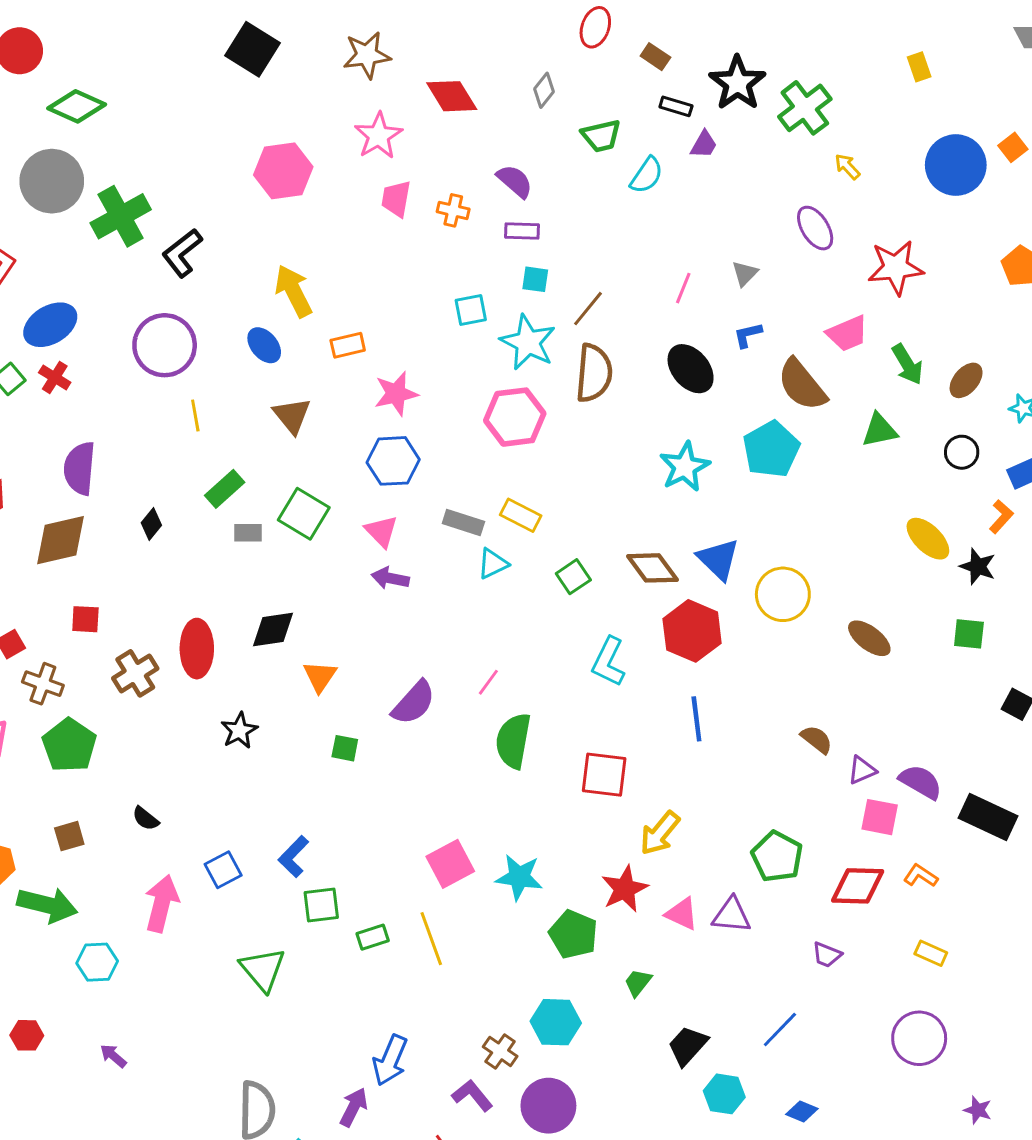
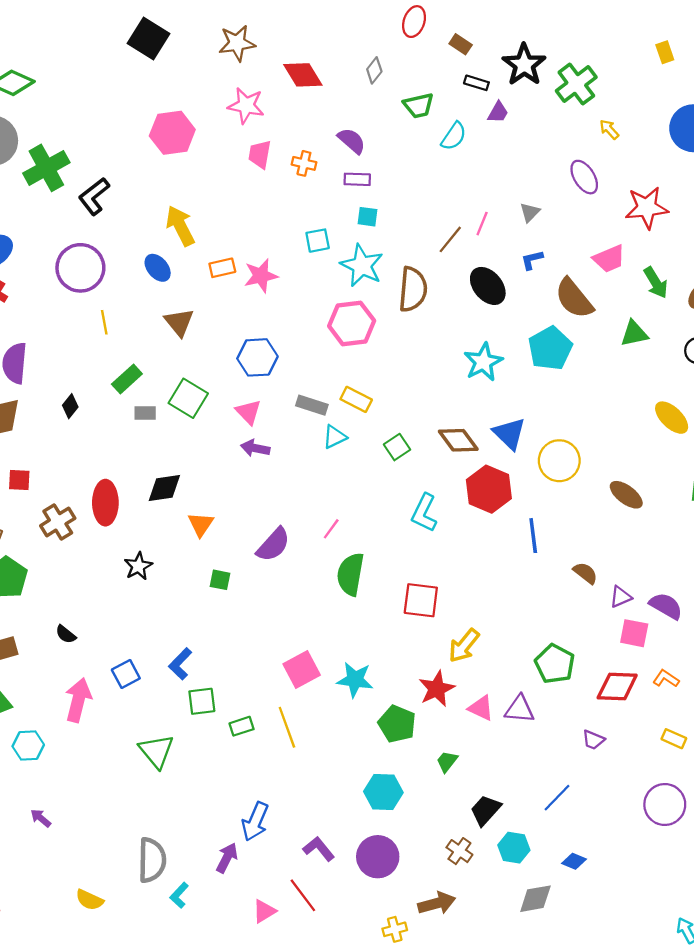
pink star: (378, 136) -> (246, 106), turned -30
brown line: (588, 309) -> (450, 239), moved
pink star: (396, 394) -> (261, 276), moved
blue line: (696, 719) -> (533, 536), moved
brown cross: (500, 1051) -> (459, 851), moved

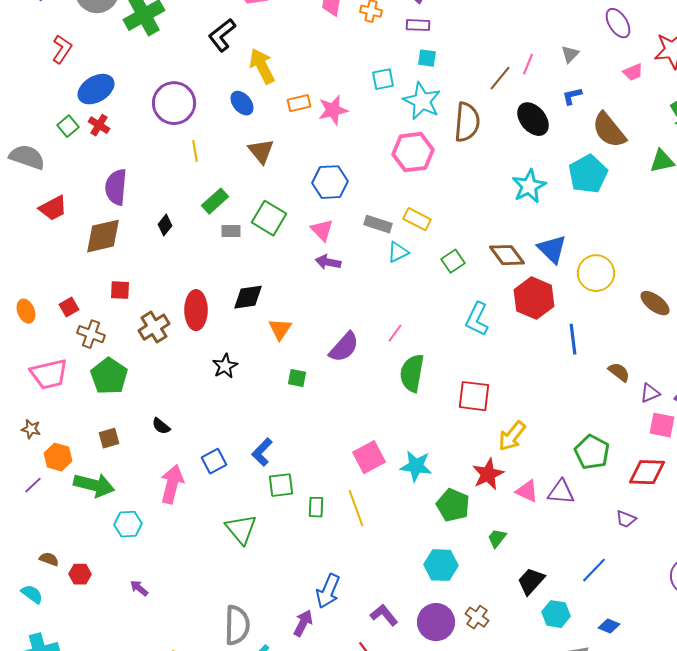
black L-shape: (94, 196) -> (222, 35), moved
pink trapezoid: (609, 259) -> (633, 72), moved, size x0.7
green rectangle: (242, 726) -> (316, 507), turned -70
brown cross: (459, 851) -> (477, 617), moved

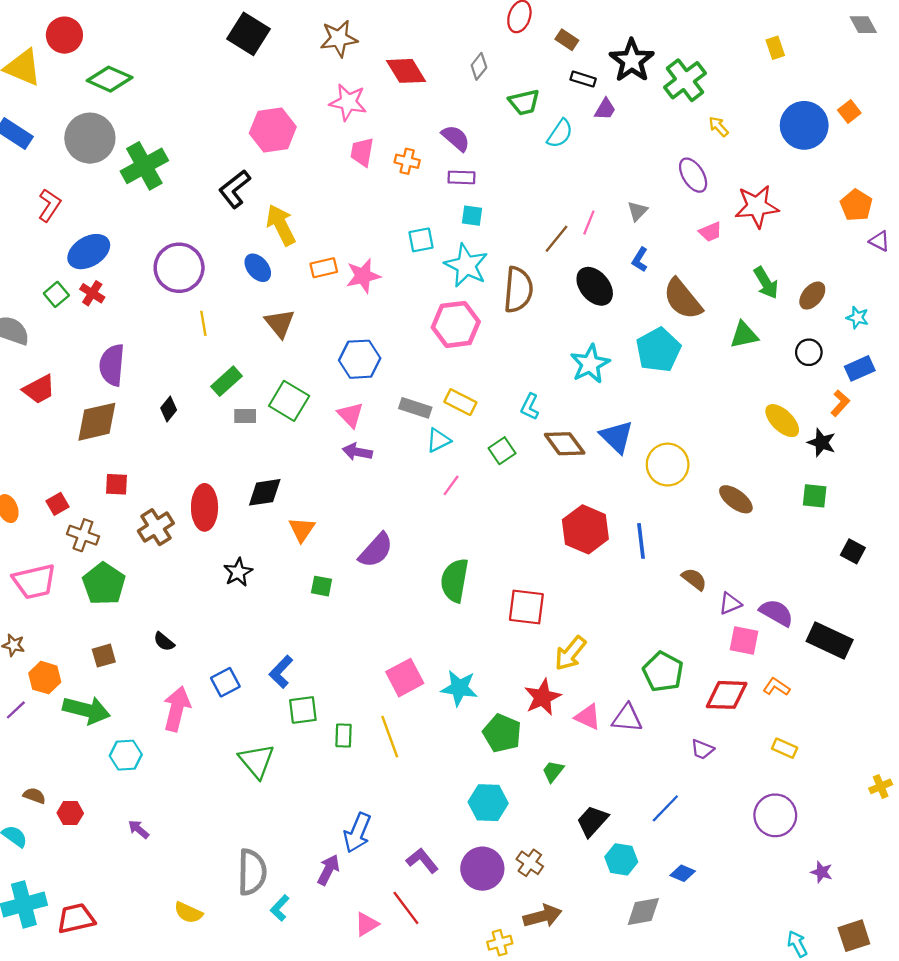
blue L-shape: (572, 96) -> (640, 260), turned -45
red hexagon: (534, 298) -> (585, 529), moved
cyan L-shape: (477, 319) -> (530, 407), moved, size x0.7
pink line: (395, 333) -> (451, 485), moved

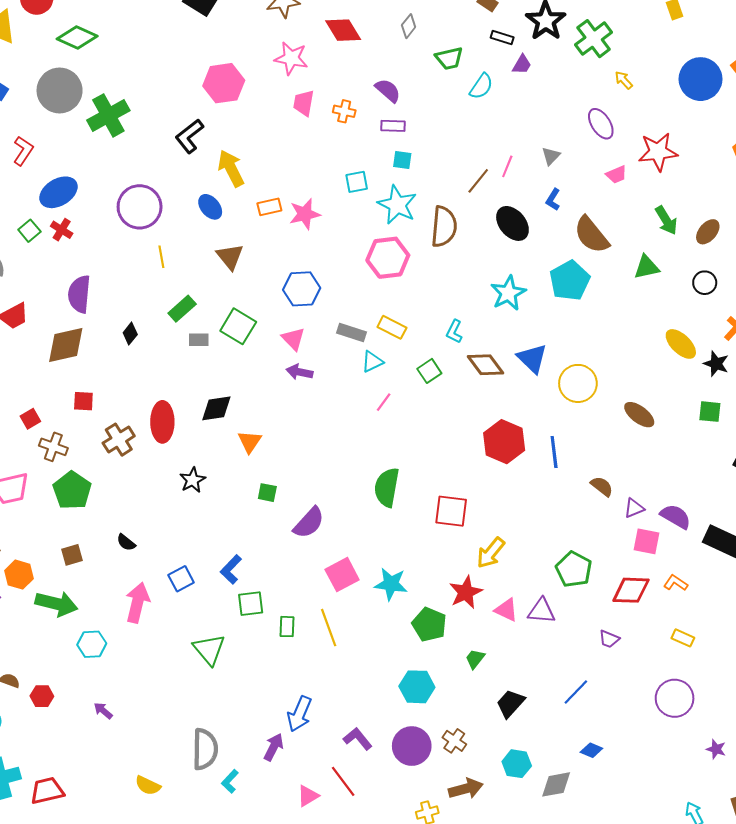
purple semicircle: (376, 550) -> (309, 523), moved
cyan hexagon: (621, 859) -> (517, 764), moved

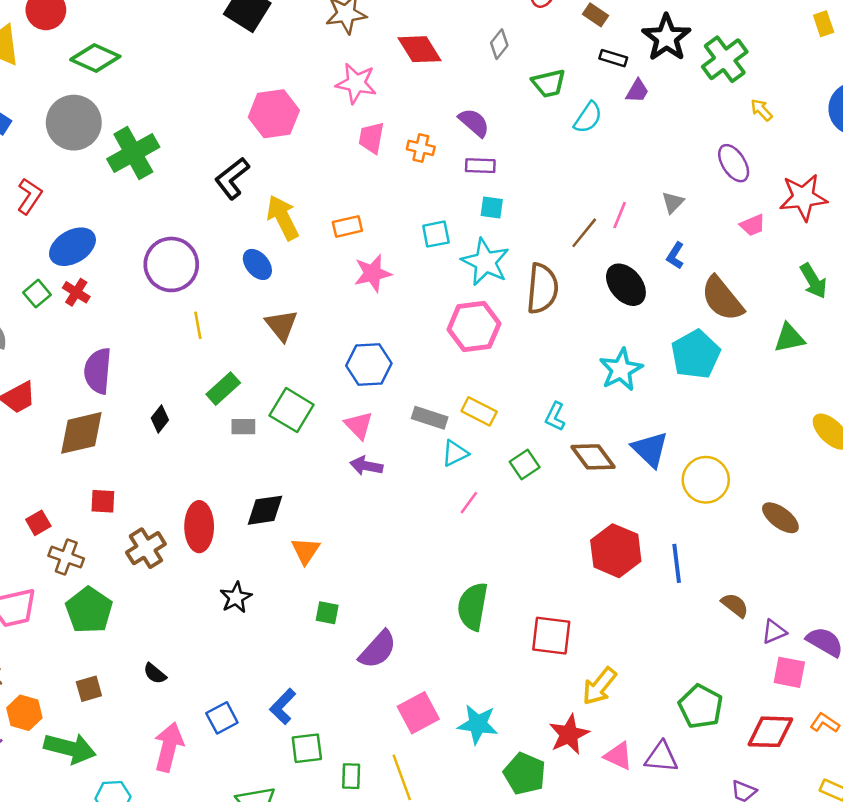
orange rectangle: (269, 207) -> (347, 226), moved

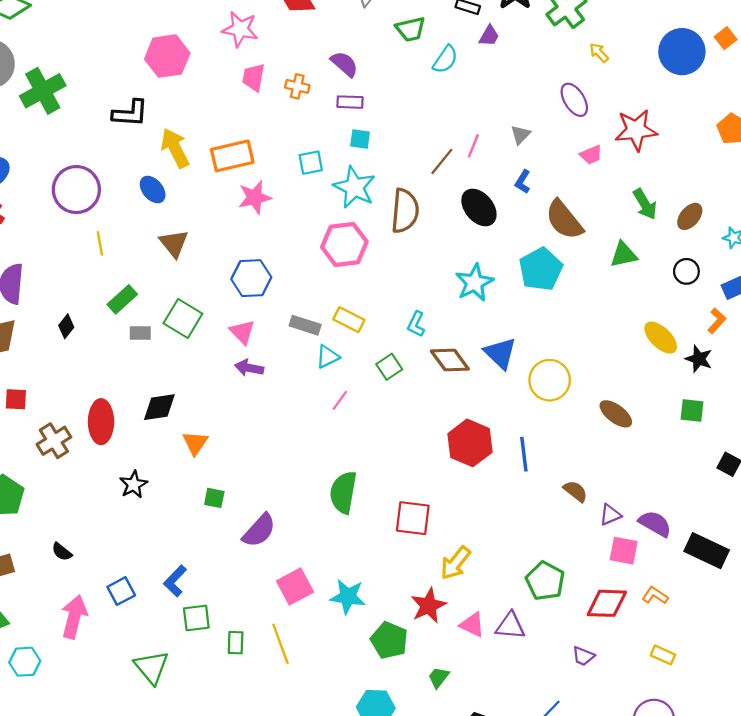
black L-shape: (232, 178) -> (130, 113), turned -138
orange rectangle: (347, 226) -> (232, 156), size x1.6

